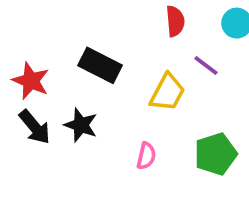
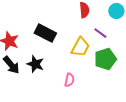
green pentagon: (216, 154) -> (105, 59), moved

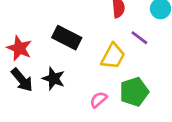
green pentagon: (105, 59) -> (134, 92), moved
pink semicircle: (69, 80) -> (98, 100), turned -144

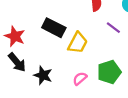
yellow trapezoid: (113, 56) -> (78, 43), moved
black star: (54, 79) -> (43, 75), moved

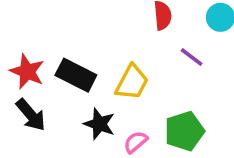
black rectangle: (54, 28) -> (76, 75), moved
black star: (43, 75) -> (99, 124), moved

